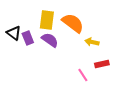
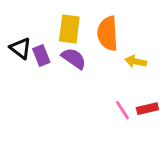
orange semicircle: (73, 23) -> (108, 33), turned -130
red rectangle: (102, 64) -> (147, 109), moved

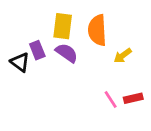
black triangle: (21, 48) -> (20, 62), moved
yellow arrow: (136, 61) -> (123, 56), turned -48

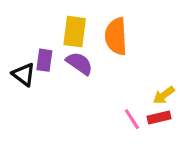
purple rectangle: (37, 50) -> (44, 60), turned 30
yellow arrow: (123, 56) -> (164, 95), moved

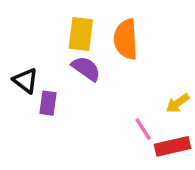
purple rectangle: (44, 60) -> (48, 103), moved
red rectangle: (159, 118) -> (172, 146), moved, size x1.4

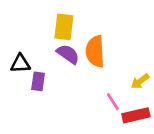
orange semicircle: (126, 39) -> (95, 51), moved
black triangle: (26, 81) -> (20, 64), turned -40

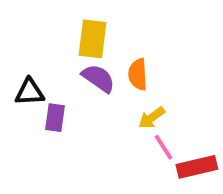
orange semicircle: (95, 51) -> (138, 74), size x0.7
yellow arrow: (140, 81) -> (152, 118), moved

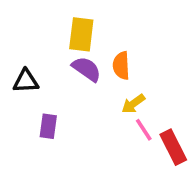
purple rectangle: (55, 118) -> (48, 126), moved
red rectangle: (197, 167) -> (173, 147), turned 76

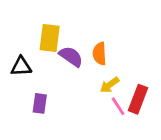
yellow rectangle: (81, 34) -> (50, 38), moved
red rectangle: (173, 147) -> (138, 99), moved, turned 48

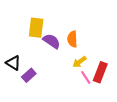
black triangle: (21, 66) -> (13, 63), moved, turned 35
purple rectangle: (40, 103) -> (29, 75), turned 40

